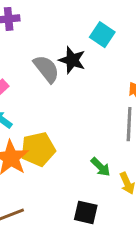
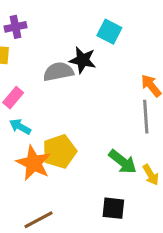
gray semicircle: (46, 69) -> (58, 72), turned -56
green arrow: (101, 167) -> (123, 162), size x1.4

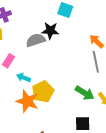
cyan arrow: (20, 127) -> (23, 78), moved

